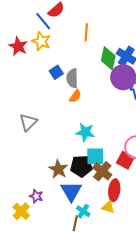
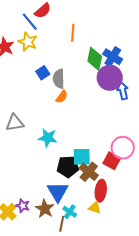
gray triangle: (28, 122) -> (15, 123), turned 36
cyan star: (85, 132) -> (48, 138), moved
brown star: (58, 169) -> (45, 209), moved
purple star: (36, 196) -> (23, 206), moved

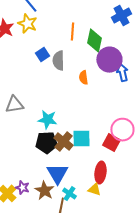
orange line: (73, 33) -> (72, 32), moved
blue cross: (113, 57) -> (121, 16), moved, turned 30
orange semicircle: (62, 97) -> (83, 78), moved, turned 136
black pentagon: (68, 167) -> (46, 143), moved
brown cross: (89, 172) -> (63, 142), moved

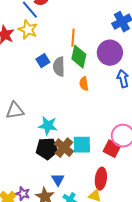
green diamond: (94, 41) -> (79, 57), moved
purple circle: (109, 60) -> (110, 53), moved
blue triangle: (57, 174) -> (58, 180), size x0.6

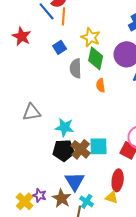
yellow star: (28, 30) -> (91, 37), moved
orange line: (73, 38) -> (64, 16), moved
blue square: (43, 61) -> (60, 47), moved
blue triangle: (58, 180) -> (75, 181), size x1.5

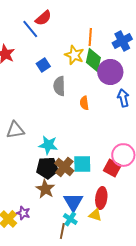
orange line: (64, 16) -> (90, 37), moved
green diamond: (96, 58) -> (93, 60), moved
blue triangle: (75, 181) -> (73, 202), moved
brown star: (62, 198) -> (45, 189), moved

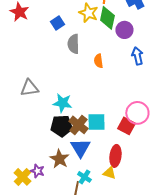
purple circle: (110, 72) -> (124, 30), size x0.7
brown star: (45, 189) -> (59, 159), moved
blue triangle: (73, 202) -> (80, 148), moved

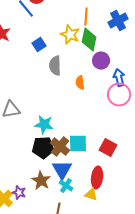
purple circle: (124, 30) -> (101, 61), moved
pink circle: (137, 113) -> (119, 95), moved
cyan cross: (84, 177) -> (66, 186), moved

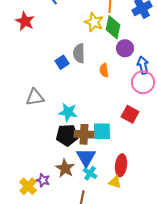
blue square: (39, 45) -> (62, 62), moved
brown cross: (60, 147) -> (84, 134), turned -36
red square: (108, 148) -> (130, 114), moved

